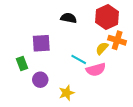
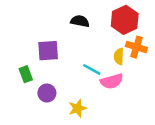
yellow semicircle: (102, 48) -> (119, 56), turned -40

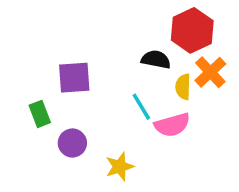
black semicircle: (80, 21) -> (156, 59), moved
orange cross: (136, 47) -> (210, 72), turned 30
cyan line: (92, 69) -> (141, 107), turned 30

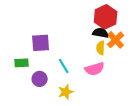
black semicircle: (156, 59) -> (101, 33), moved
cyan line: (141, 107) -> (64, 66), moved
green rectangle: (40, 114) -> (22, 63), turned -72

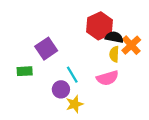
red hexagon: (106, 17) -> (99, 26), moved
purple square: (41, 43) -> (46, 49), turned -30
purple circle: (40, 79) -> (61, 89), moved

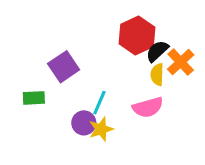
black semicircle: (114, 37) -> (157, 51), turned -54
cyan line: (72, 75) -> (99, 103), turned 54
yellow star: (75, 104) -> (101, 129), moved

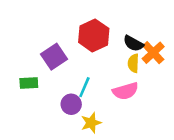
red hexagon: (137, 35) -> (94, 35), moved
black semicircle: (157, 51) -> (133, 43), turned -108
yellow star: (101, 129) -> (91, 123), moved

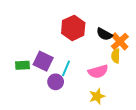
purple square: (54, 57) -> (43, 61), moved, turned -30
yellow semicircle: (133, 63) -> (116, 56), moved
yellow star: (91, 123) -> (97, 96), moved

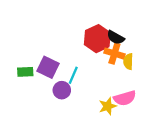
red hexagon: (73, 28) -> (97, 39), moved
orange cross: (120, 41) -> (114, 54), moved, turned -30
pink semicircle: (98, 71) -> (125, 98), moved

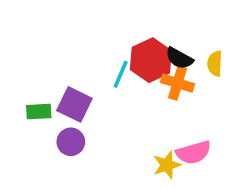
yellow semicircle: (128, 62) -> (215, 64), moved
cyan line: (73, 75) -> (121, 74), moved
purple circle: (62, 90) -> (71, 142), moved

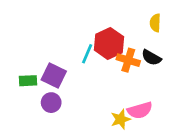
black semicircle: (179, 58) -> (151, 58), moved
yellow semicircle: (215, 64) -> (155, 23), moved

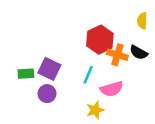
cyan line: (87, 54) -> (88, 75), moved
pink semicircle: (140, 110) -> (112, 89), moved
yellow star: (121, 119) -> (95, 110), moved

